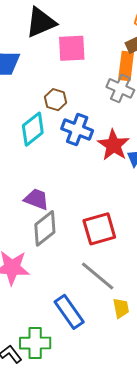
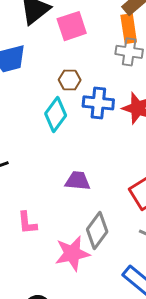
gray diamond: (45, 228) -> (97, 231), moved

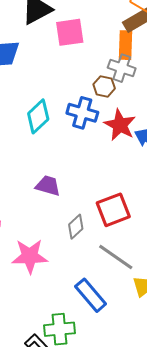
brown hexagon: (70, 80) -> (104, 86), moved
gray diamond: (97, 231) -> (76, 227), moved, size x0.7

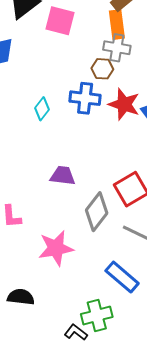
pink square: (70, 32) -> (60, 21), turned 32
cyan diamond: (38, 116) -> (42, 109), size x0.7
gray diamond: (76, 227) -> (97, 212), size x1.5

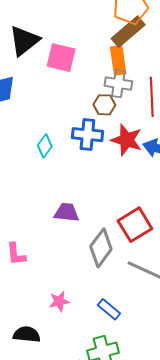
pink star: (56, 248) -> (59, 301), moved, size x0.6
blue rectangle: (122, 277) -> (109, 309), moved, size x0.7

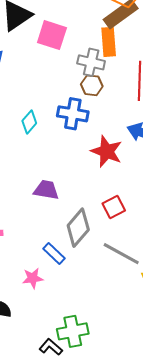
gray cross: (118, 84) -> (91, 62), moved
red star: (127, 140) -> (107, 151), moved
red square: (135, 225) -> (114, 207), size x0.7
blue rectangle: (109, 309) -> (54, 254), moved

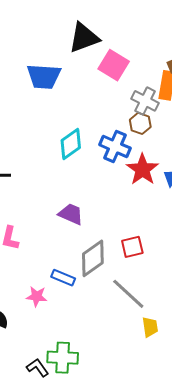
cyan diamond: (29, 122) -> (71, 144), size x1.4
red star: (107, 151) -> (142, 169), moved
blue rectangle: (54, 254) -> (63, 278), turned -35

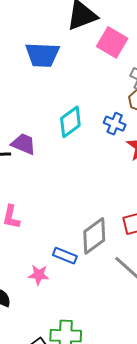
blue cross: (115, 146) -> (115, 124), size x0.7
purple trapezoid: (71, 214) -> (23, 144), moved

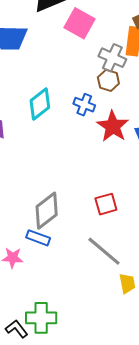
gray diamond: (94, 236) -> (47, 211), moved

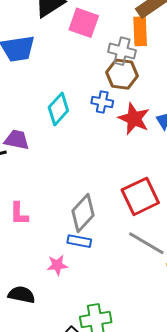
brown hexagon: (108, 80) -> (122, 74), size x1.4
red square: (106, 204) -> (140, 196), size x1.6

